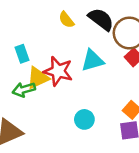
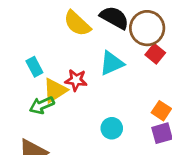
yellow semicircle: (66, 20) -> (77, 23), size x1.5
red star: (58, 71) -> (76, 80), size x0.7

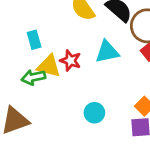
yellow triangle: (55, 90) -> (49, 66), turned 35

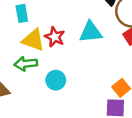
green arrow: (33, 77) -> (26, 64), moved
cyan circle: (94, 113) -> (56, 80), moved

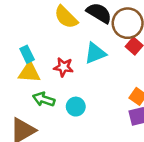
yellow triangle: (33, 40) -> (29, 73), moved
green arrow: (26, 64) -> (44, 99), turned 40

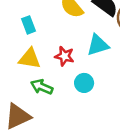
cyan rectangle: (27, 54) -> (28, 25), moved
cyan circle: (76, 107) -> (84, 83), moved

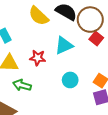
cyan circle: (84, 83) -> (70, 80), moved

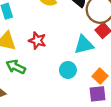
cyan triangle: (64, 45) -> (84, 45), moved

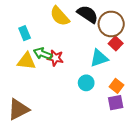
green arrow: (16, 67) -> (43, 54), moved

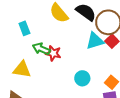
cyan triangle: (99, 58) -> (95, 41), moved
yellow triangle: (26, 61) -> (22, 70), moved

